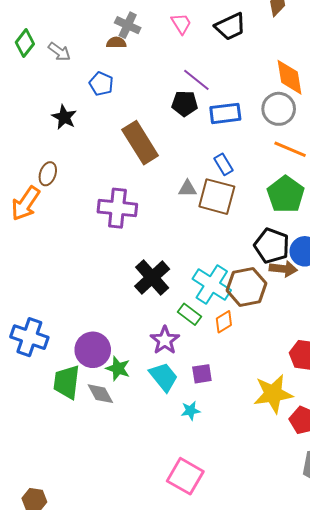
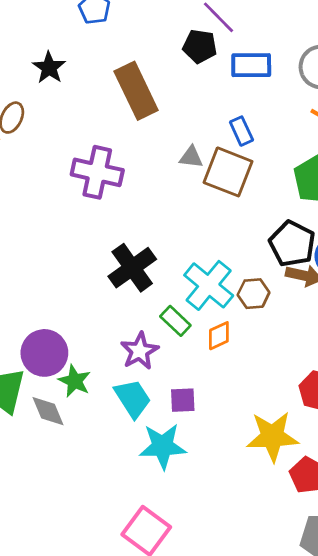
black star: (64, 117) -> (49, 68), moved
brown hexagon: (247, 287) -> (254, 294), size x0.6
cyan star: (191, 411) -> (163, 446), size x1.8

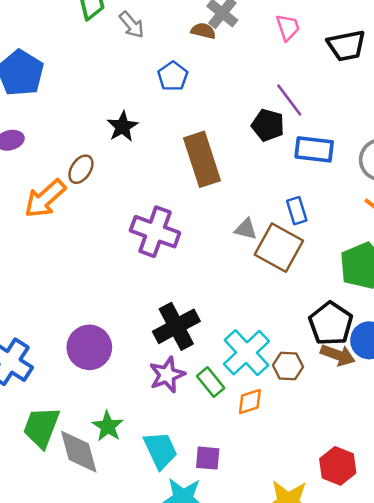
purple star: (140, 351) -> (167, 375), moved
purple circle: (44, 353) -> (89, 347), moved
gray diamond: (48, 411) -> (79, 452), size x1.4

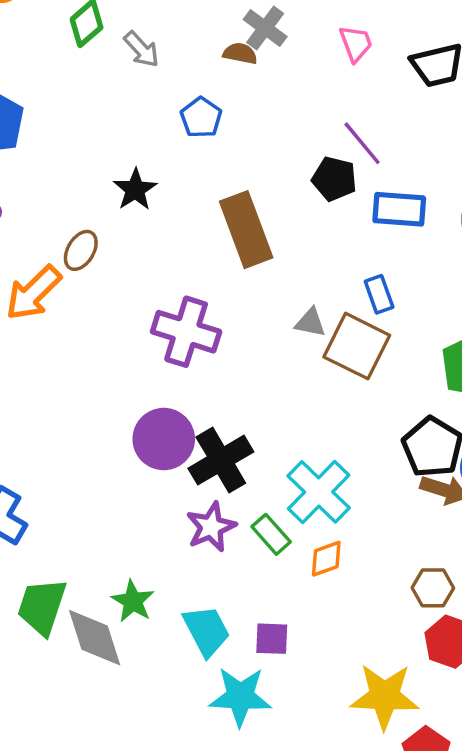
purple circle: (89, 347) -> (164, 439), moved
brown hexagon: (288, 366) -> (433, 588), moved

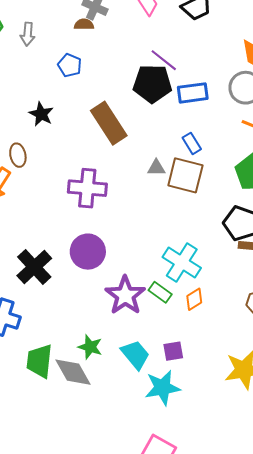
gray arrow: (141, 49) -> (28, 34), turned 60
black pentagon: (334, 179) -> (152, 84), size x1.5
brown ellipse: (81, 250) -> (18, 155), turned -30
black cross: (221, 460) -> (34, 267), moved
purple star: (211, 527) -> (125, 295), size x1.4

